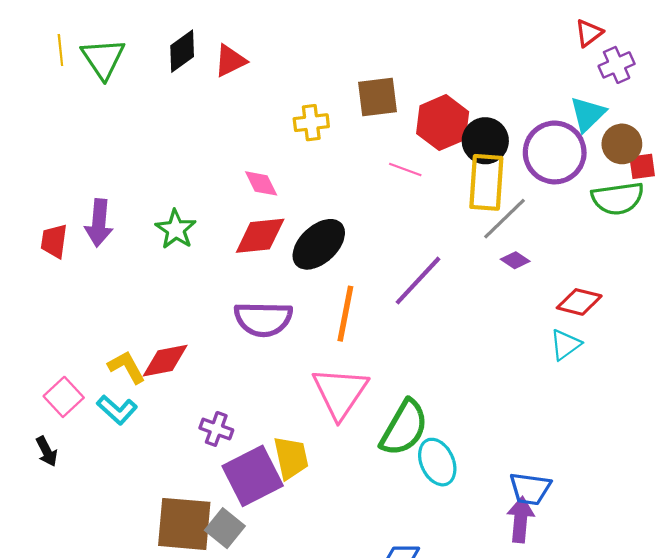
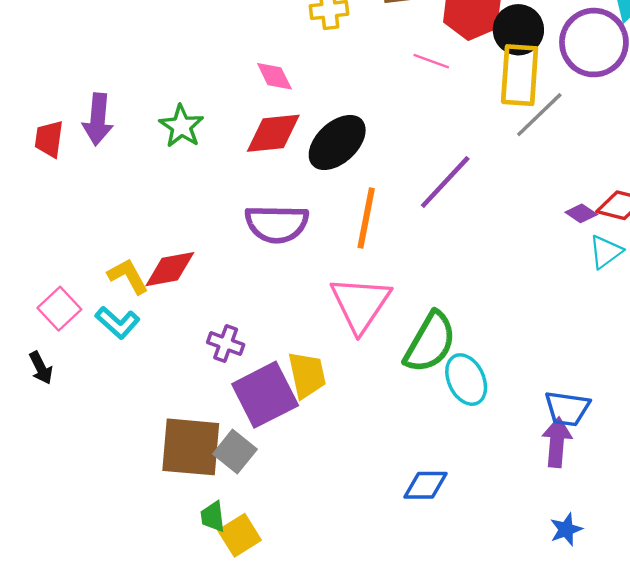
purple diamond: (515, 260) -> (581, 213), moved

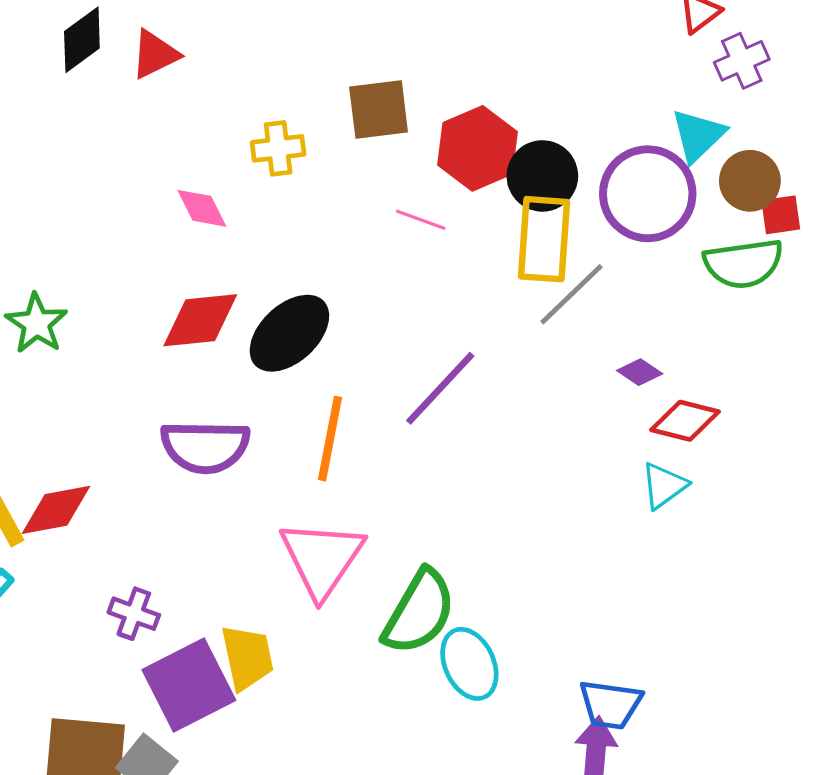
pink diamond: (274, 76) -> (202, 208), moved
green star: (181, 126) -> (37, 323), moved
purple diamond: (581, 213) -> (640, 372), moved

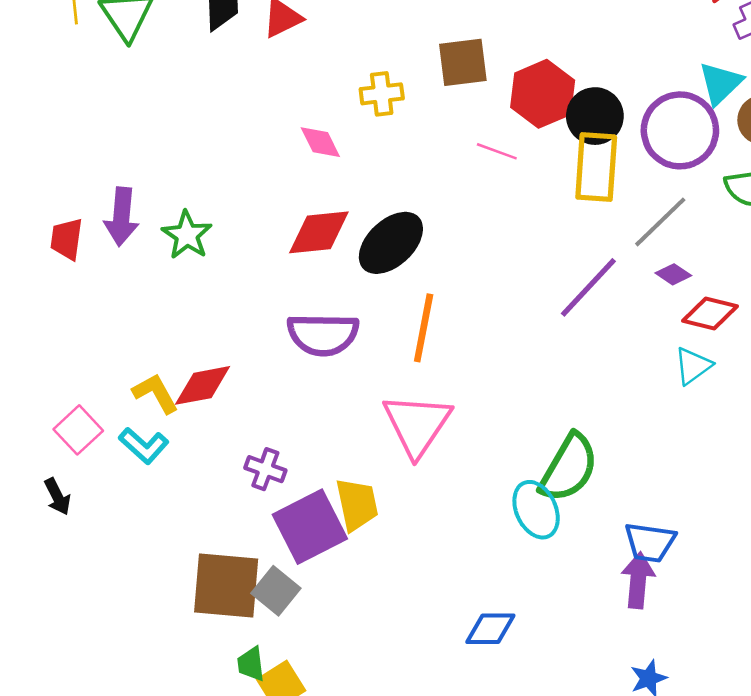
gray line: (572, 294) -> (660, 222), moved
purple line: (440, 388) -> (588, 287), moved
green semicircle: (419, 612) -> (569, 468), moved

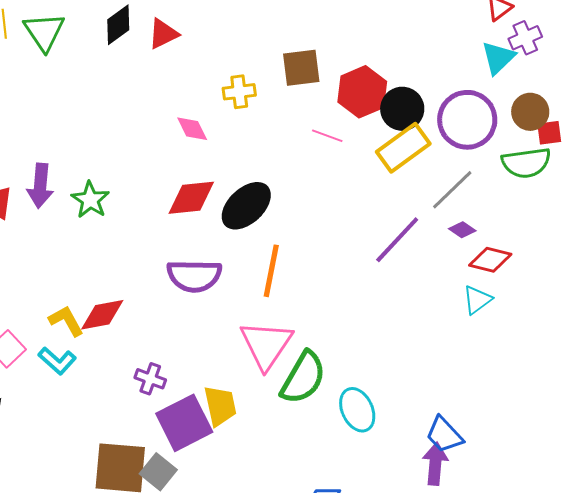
cyan triangle: (720, 83) -> (498, 58), moved
yellow rectangle: (596, 167) -> (403, 148), turned 50
green semicircle: (569, 468) -> (303, 378), moved
blue trapezoid: (650, 542) -> (444, 435), turned 39

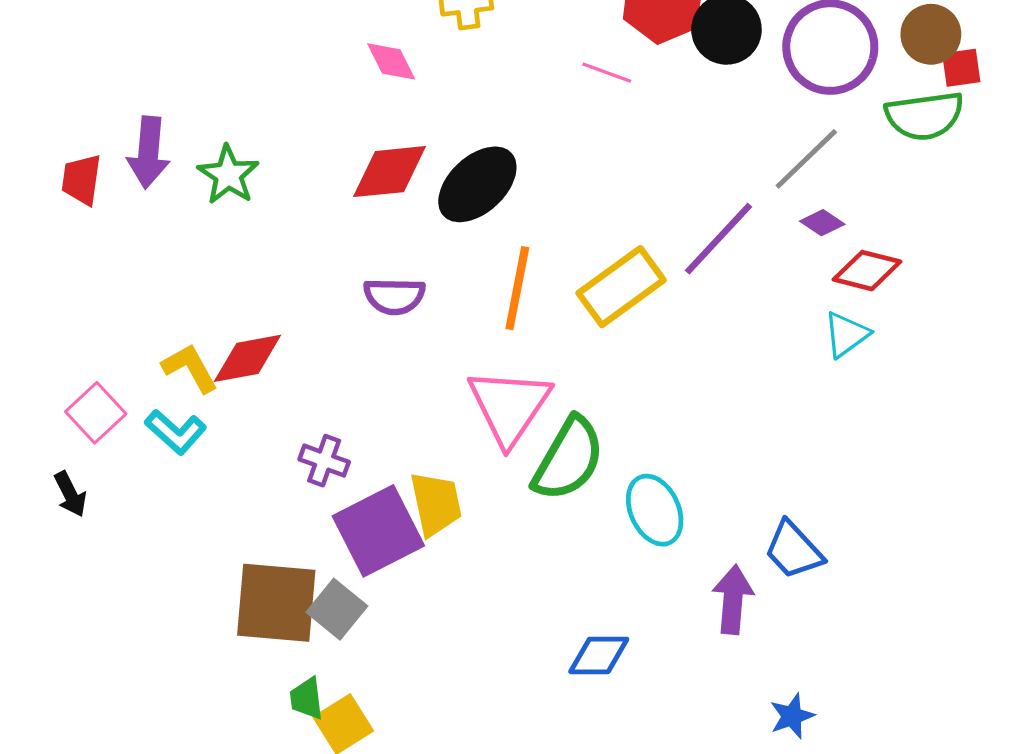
yellow rectangle: (403, 148) -> (621, 287), moved
purple semicircle: (194, 276) -> (394, 296), size x0.7
purple arrow: (435, 464) -> (733, 600), moved

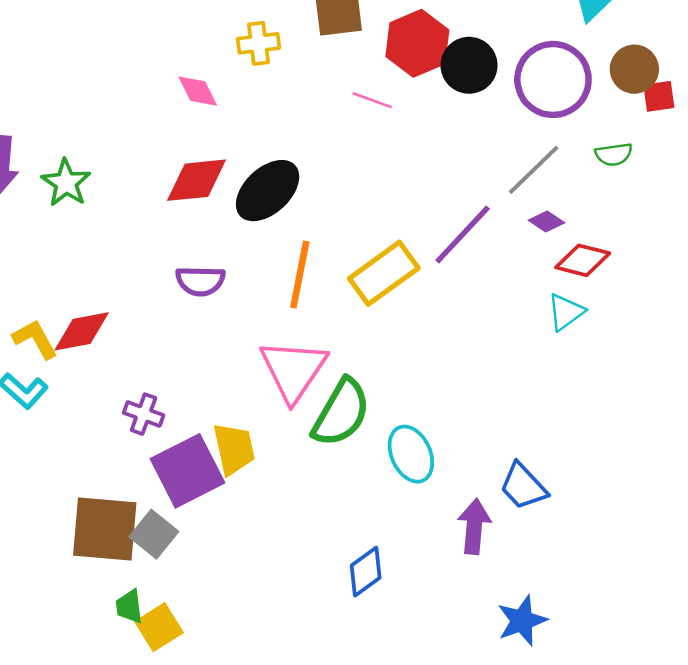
green semicircle: (924, 116) -> (614, 154), moved, size x0.6
blue diamond: (599, 655) -> (366, 572), turned -36
blue star: (792, 716) -> (522, 621), size x1.4

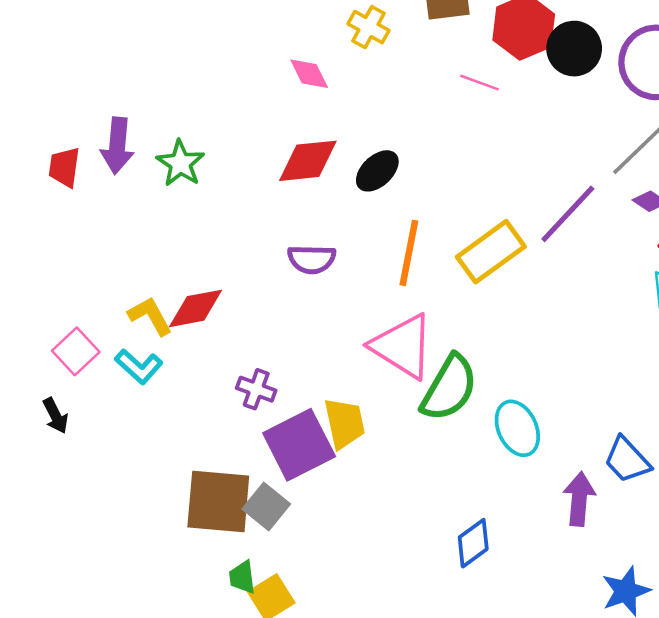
yellow cross: (258, 43) -> (368, 27), turned 36
black ellipse: (268, 191) -> (377, 171), size x0.7
pink triangle: (293, 370) -> (403, 346), turned -32

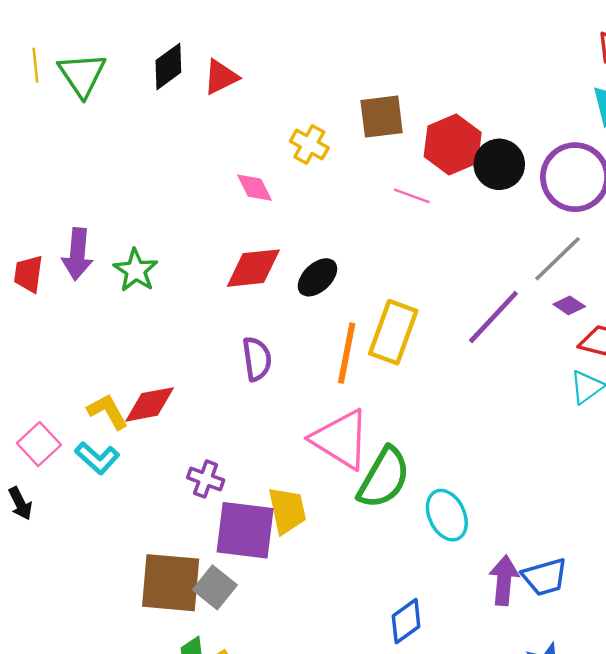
yellow rectangle: (491, 252) -> (393, 332), moved, turned -34
purple semicircle: (312, 259) -> (257, 359), turned -99
purple square: (299, 445) -> (245, 530), turned 34
blue trapezoid: (627, 460) -> (545, 577), moved, turned -63

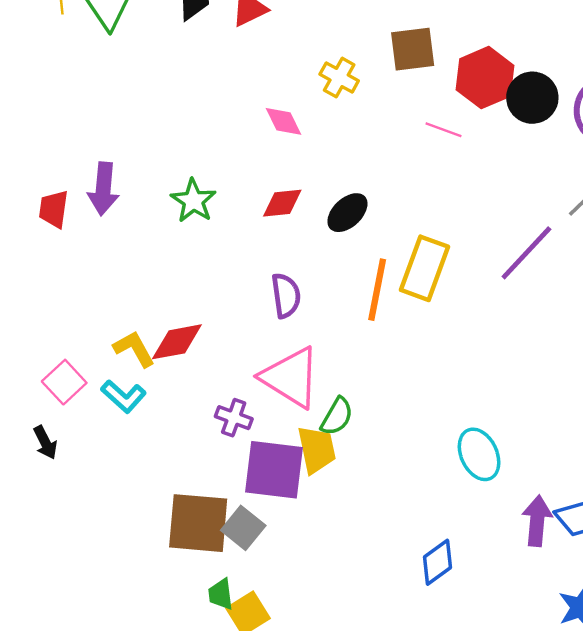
red diamond: (253, 268) -> (282, 203), size x0.7
green star: (136, 270) -> (193, 201), moved
pink triangle: (341, 439) -> (291, 377), moved
green semicircle: (384, 478) -> (337, 416), moved, size x0.6

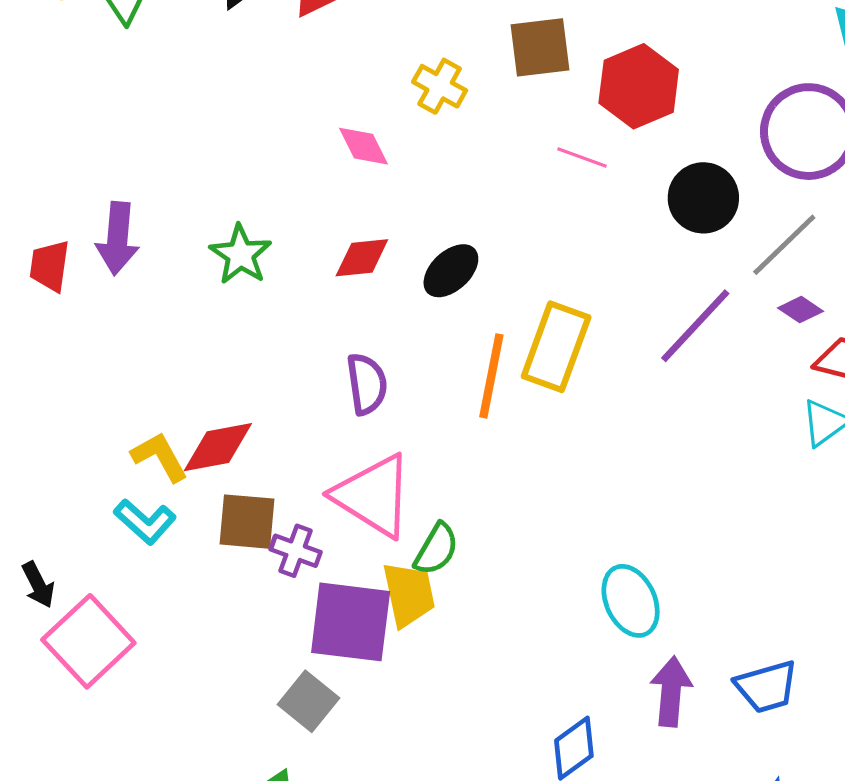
black circle: (532, 98) -> (703, 198), moved
pink square: (64, 382) -> (88, 641), moved, size x1.5
purple arrow: (537, 521) -> (671, 692), moved
brown square: (198, 523) -> (247, 522), moved, size x0.7

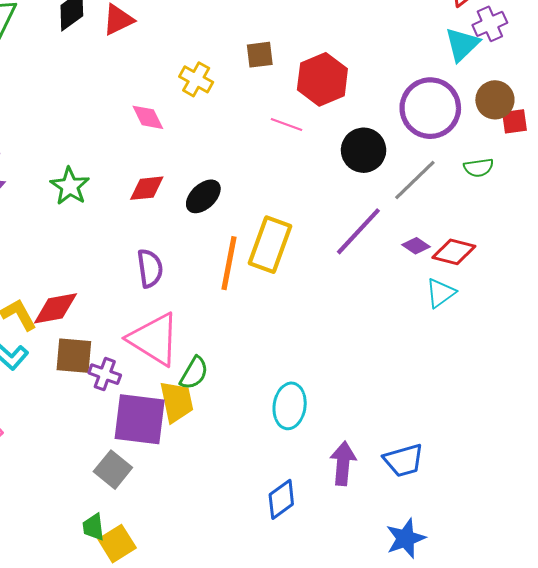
brown square: (540, 47) -> (260, 55), size x0.7
purple diamond: (800, 310) -> (416, 246), moved
cyan ellipse: (631, 601) -> (290, 406), moved, turned 33

